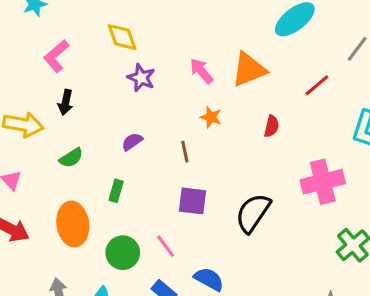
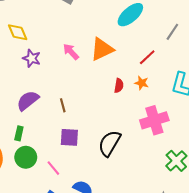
orange star: (211, 117) -> (142, 83), moved
purple semicircle: (132, 142) -> (28, 101), size x1.6
green circle: (123, 253) -> (26, 157), moved

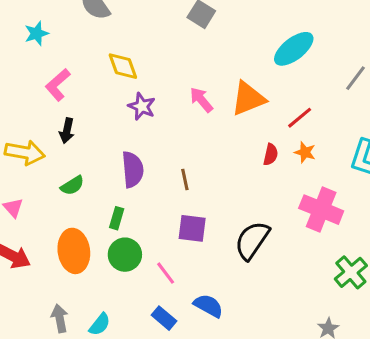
red line: (147, 57) -> (300, 118), moved
purple semicircle: (28, 101) -> (133, 170), turned 120
pink cross: (154, 120) -> (321, 210), turned 36

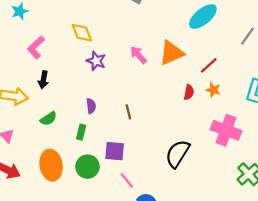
purple semicircle: (133, 170) -> (91, 106), size x0.6
green rectangle: (117, 218) -> (81, 132), moved
purple square: (192, 228) -> (115, 151), moved
pink line: (166, 273) -> (127, 180), moved

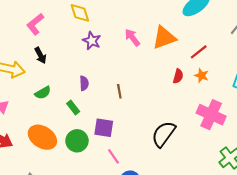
black arrow: (43, 80) -> (40, 55), turned -42
green rectangle: (81, 132) -> (73, 108), turned -56
orange ellipse: (51, 165) -> (42, 137), turned -52

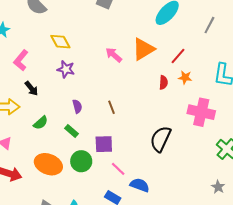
purple star: (92, 41) -> (66, 69), moved

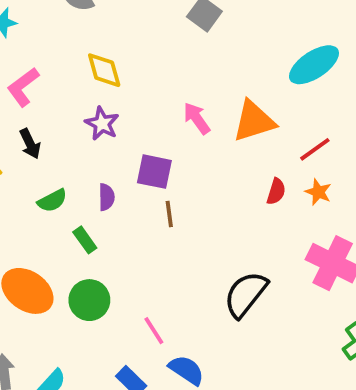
green semicircle: (41, 123) -> (52, 201), moved
purple square: (104, 144) -> (154, 172), moved

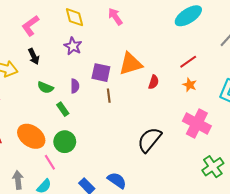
pink arrow: (197, 118) -> (115, 16), moved
orange triangle: (254, 121) -> (131, 64), moved
red semicircle: (276, 191) -> (154, 82), moved
green semicircle: (52, 201) -> (45, 87), turned 49
pink line: (154, 331) -> (50, 162), moved

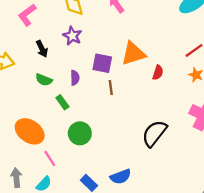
black arrow: (34, 56) -> (42, 49), moved
green circle: (65, 142) -> (80, 133), moved
blue semicircle: (117, 180) -> (121, 177), turned 126

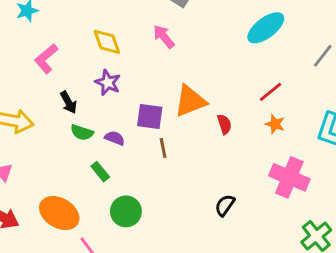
red semicircle: (158, 73) -> (224, 124), turned -32
purple semicircle: (75, 78) -> (115, 138), turned -64
green semicircle: (44, 80) -> (82, 132), moved
black semicircle: (154, 133) -> (225, 205), size x0.6

